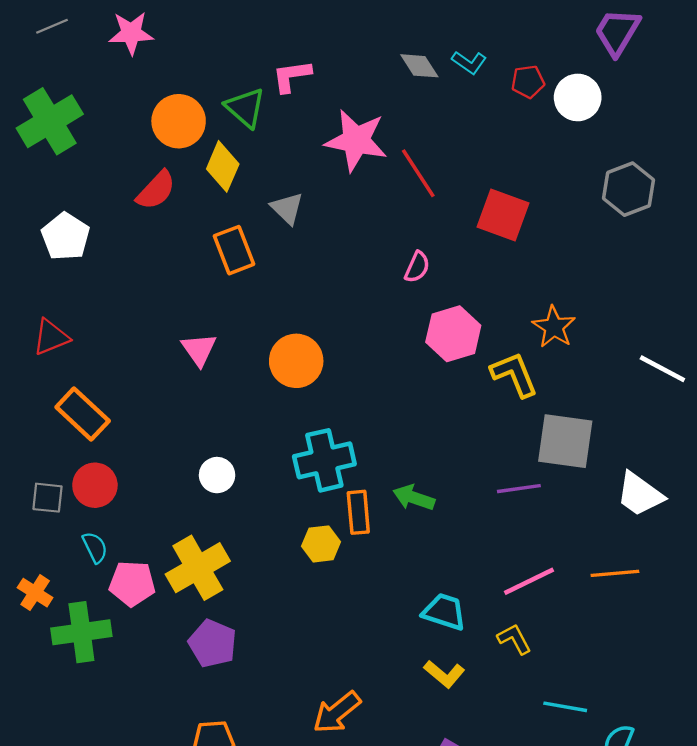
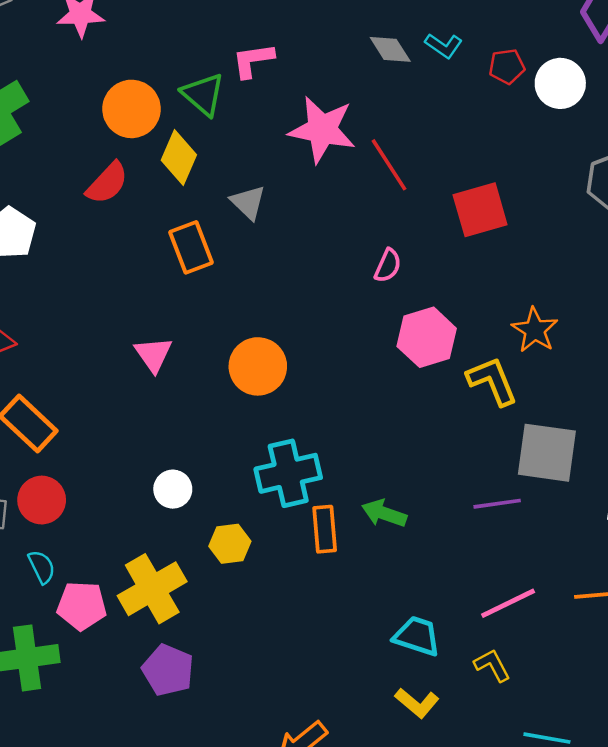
red square: (503, 215) -> (480, 210), turned -36
yellow hexagon: (321, 544) -> (230, 544), moved

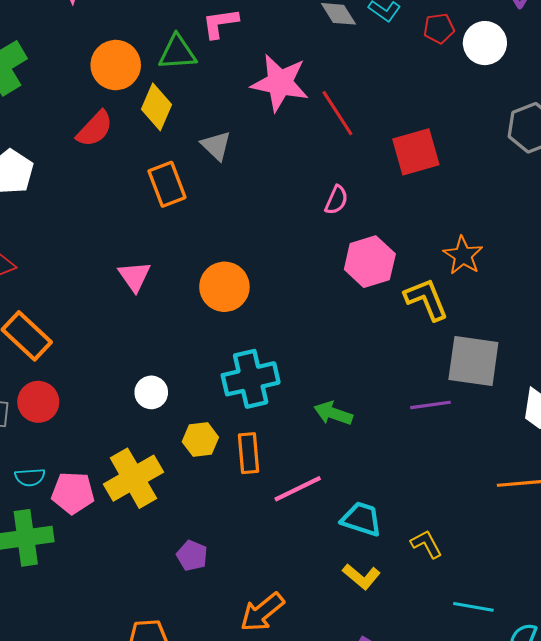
green triangle: (203, 94) -> (177, 52), turned -45
orange rectangle: (325, 529) -> (249, 453), moved
cyan semicircle: (42, 567) -> (30, 477), moved, turned 112
pink line: (508, 603) -> (298, 489), moved
purple pentagon: (168, 670) -> (192, 556), moved, size x0.7

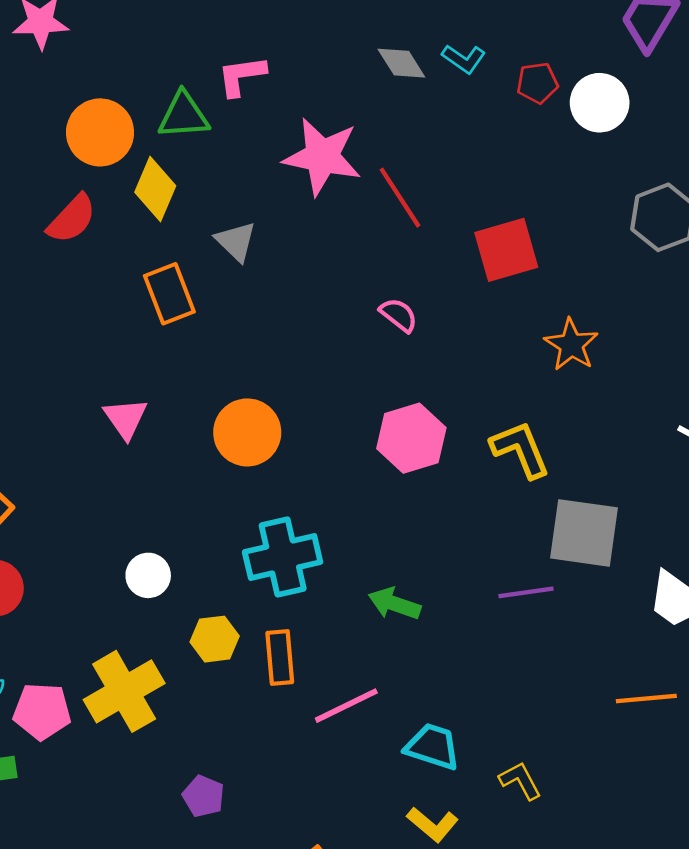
pink semicircle: (336, 200) -> (399, 315), turned -76
orange star: (463, 255) -> (571, 345), moved
pink hexagon: (370, 262) -> (411, 438), moved

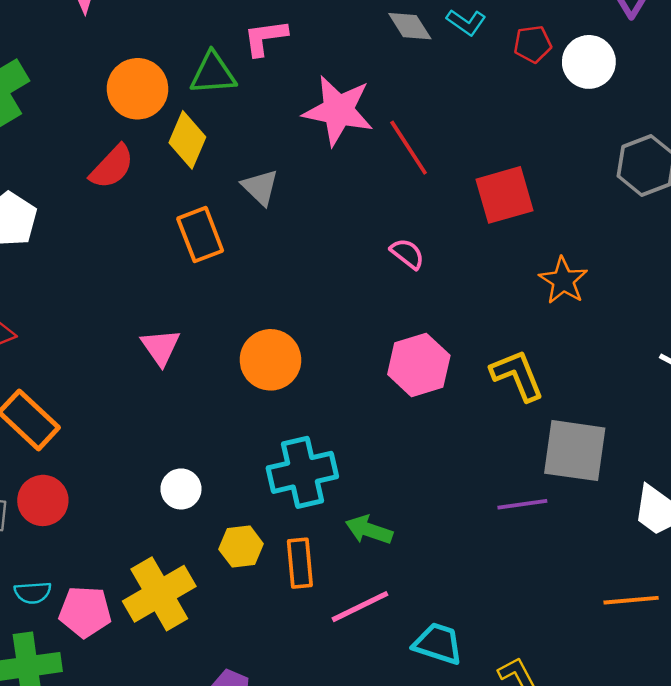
green arrow: (394, 604) -> (369, 530), moved

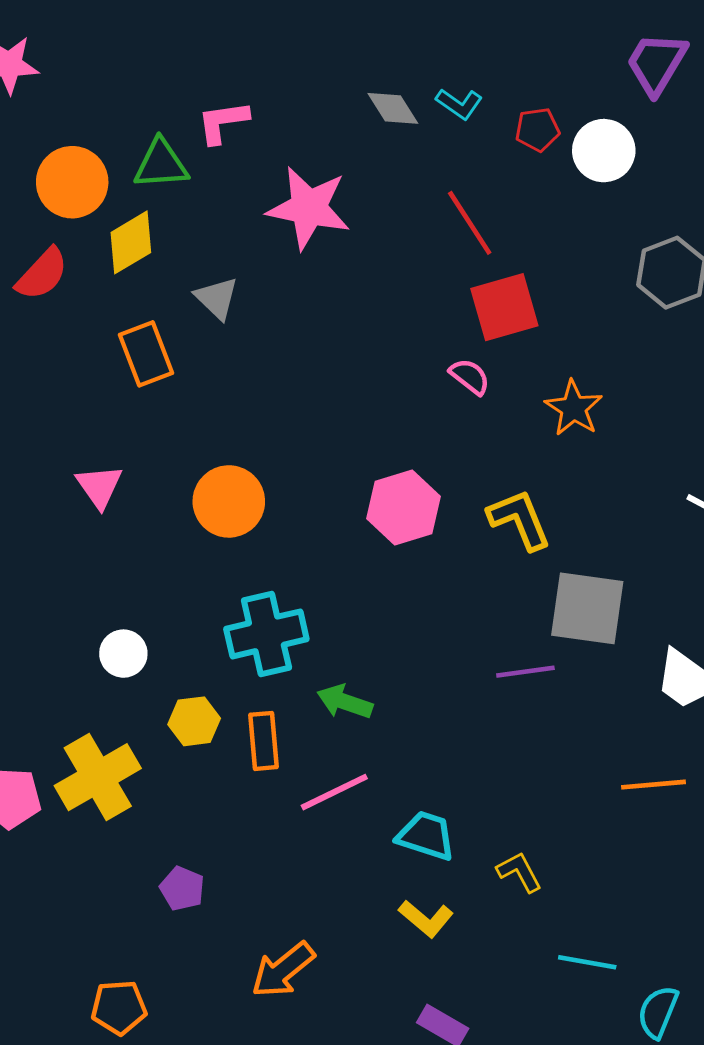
yellow diamond: (187, 140) -> (131, 242), turned 36
red line: (409, 148) -> (470, 223), moved
pink semicircle: (407, 254) -> (470, 376), moved

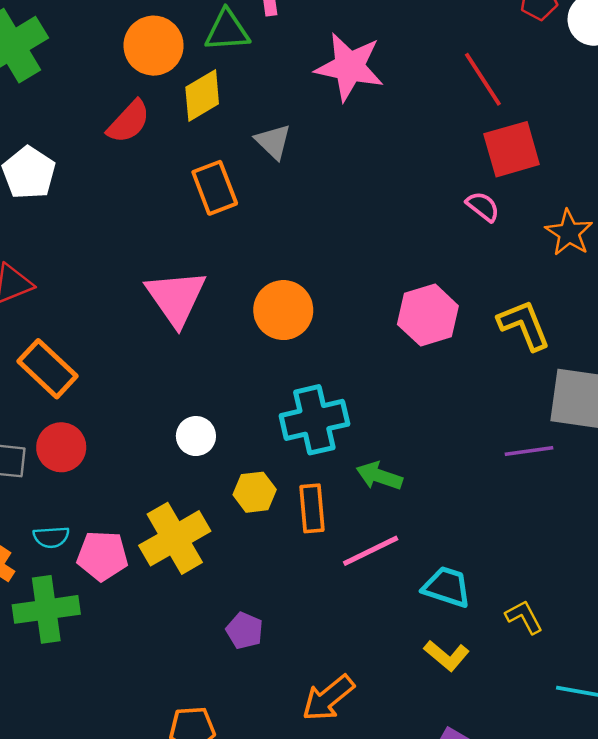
pink triangle: (99, 486) -> (176, 298), size x1.6

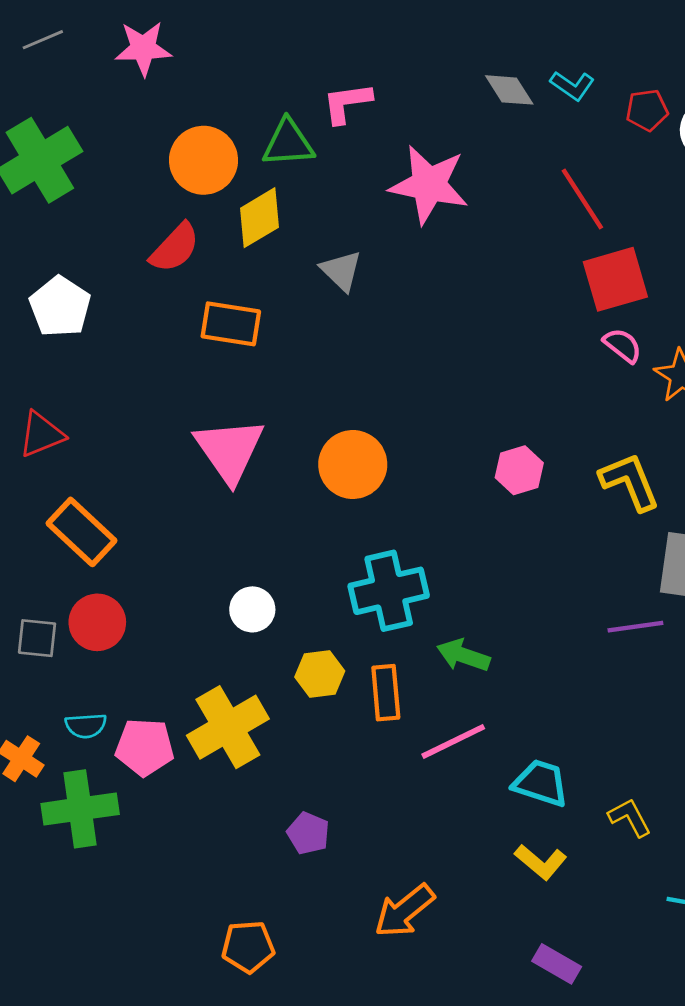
orange rectangle: (215, 188) -> (231, 324), moved, turned -60
pink semicircle: (483, 207) -> (623, 345), moved
pink hexagon: (428, 315) -> (519, 470), size x0.7

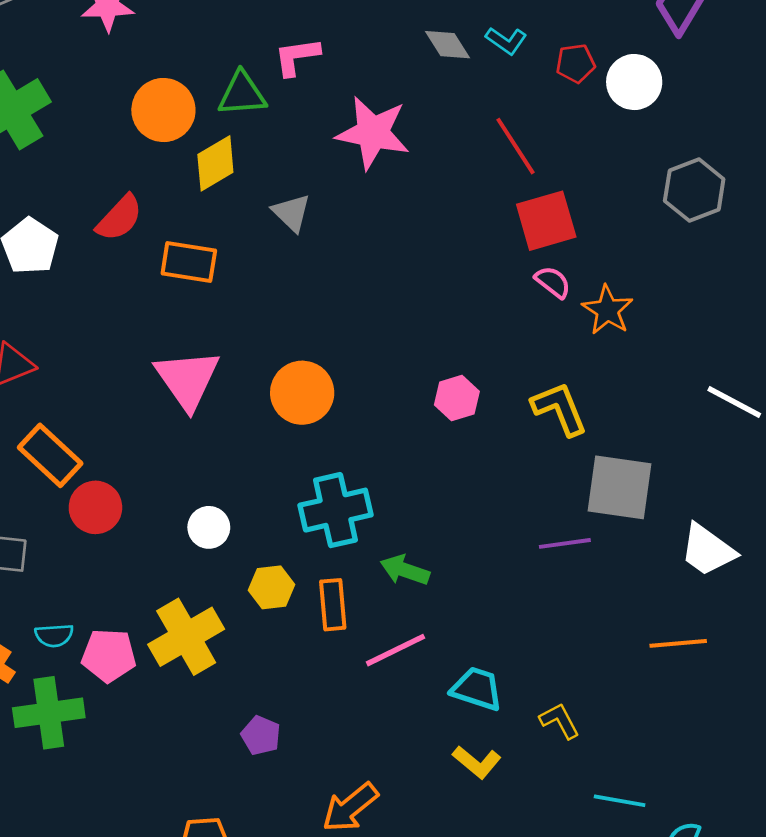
red semicircle: (175, 248) -> (119, 218), moved
red circle: (97, 622) -> (95, 507), moved

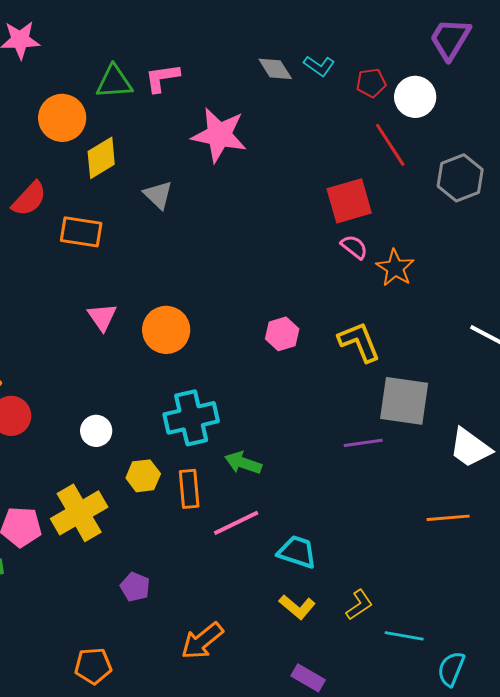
green triangle: (242, 94) -> (114, 82), moved
red line: (516, 146) -> (390, 145), moved
pink triangle: (187, 379) -> (102, 317), moved, size x0.6
yellow L-shape: (560, 721) -> (359, 605), moved, turned 84

